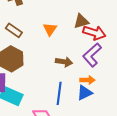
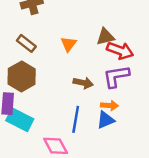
purple L-shape: (92, 55) -> (116, 76), turned 30

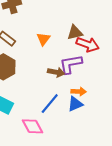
purple L-shape: (116, 76) -> (71, 64), moved
blue line: (76, 119) -> (50, 104), turned 30

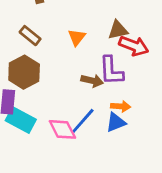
purple L-shape: (71, 64) -> (111, 71), turned -85
pink diamond: (33, 126) -> (62, 129), moved

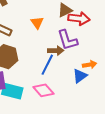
orange arrow: (121, 106) -> (90, 65), moved
blue line: (83, 121) -> (47, 65), moved

